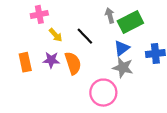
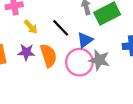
blue triangle: (122, 48) -> (85, 40), moved
pink circle: (103, 93) -> (79, 62), moved

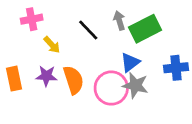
black line: (61, 28) -> (88, 30), moved
blue triangle: (85, 40) -> (130, 62), moved

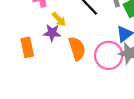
purple star: (46, 76) -> (52, 33), moved

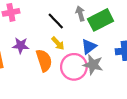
yellow arrow: (59, 19) -> (58, 43), moved

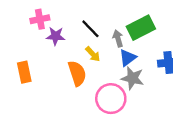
gray arrow: (80, 14) -> (118, 38), moved
purple star: (21, 46) -> (56, 36), moved
pink circle: (74, 67) -> (111, 99), moved

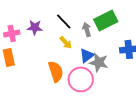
pink cross: (40, 19) -> (12, 33), moved
blue triangle: (128, 58) -> (87, 55), moved
orange semicircle: (77, 73) -> (56, 71), moved

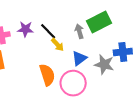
black line: (64, 21) -> (48, 31), moved
gray star: (99, 62) -> (104, 64), moved

